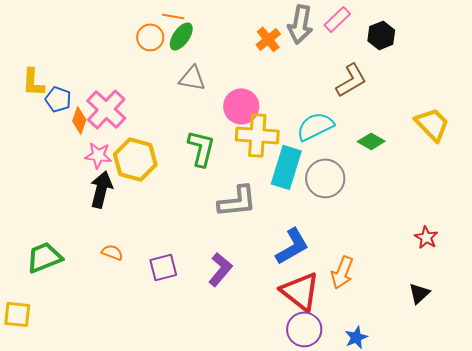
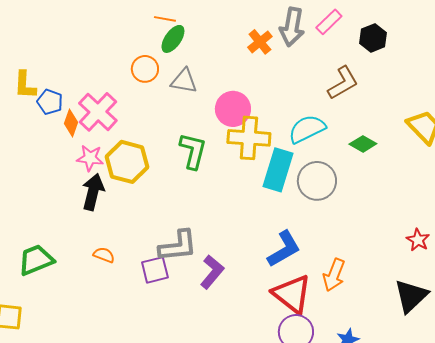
orange circle: (150, 37) -> (145, 69), moved
gray L-shape: (237, 201) -> (178, 246), moved
black triangle: (419, 293) -> (411, 296), size x1.6

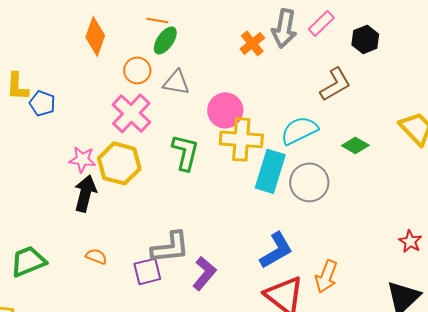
pink cross: (98, 112) -> (131, 113), moved
orange diamond: (71, 123) -> (95, 36), moved, size x1.4

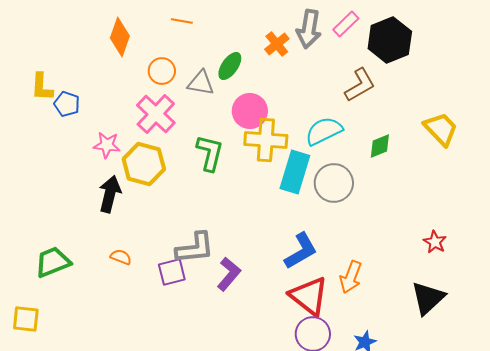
black hexagon: (365, 39) -> (390, 40), size x1.6
green ellipse: (165, 40) -> (230, 66), moved
green diamond: (355, 145) -> (380, 146), turned -52
pink star: (82, 159) -> (107, 145), moved

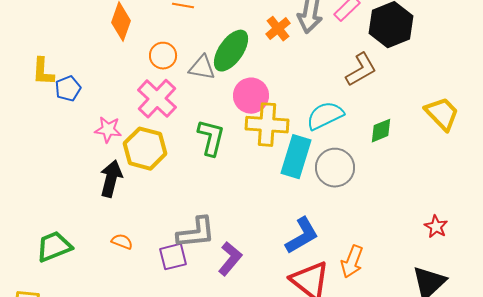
green ellipse: (230, 66) -> (231, 51), size x1.5
blue pentagon: (67, 104) -> (68, 89), turned 30

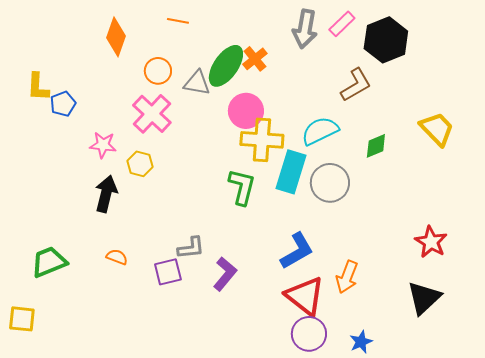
orange cross: (278, 29) -> (255, 59), moved
green L-shape: (211, 138) -> (242, 187), moved
yellow hexagon: (145, 149) -> (140, 164), size x0.6
red star: (436, 227) -> (431, 242), size x1.4
gray L-shape: (196, 233) -> (191, 248), size x0.7

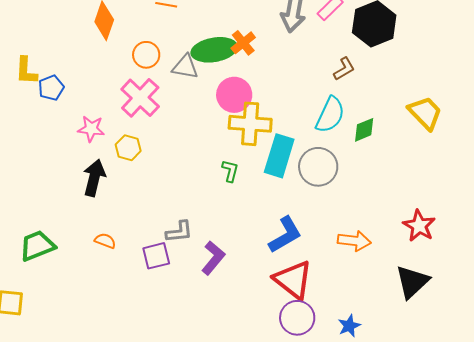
green ellipse: (226, 66) -> (214, 50), turned 45
brown L-shape: (356, 85) -> (344, 69), size x0.7
cyan semicircle: (320, 131) -> (330, 115), moved, turned 141
green L-shape: (242, 187) -> (230, 171), size x0.6
orange arrow: (347, 277) -> (354, 241), moved, turned -104

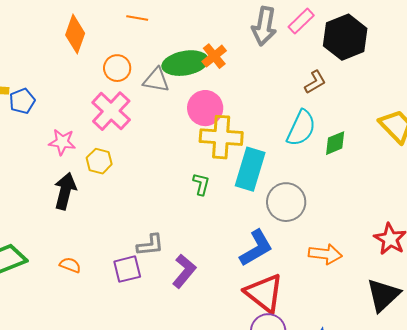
gray circle: (318, 167) -> (286, 202), moved
orange semicircle: (105, 241) -> (70, 265), moved

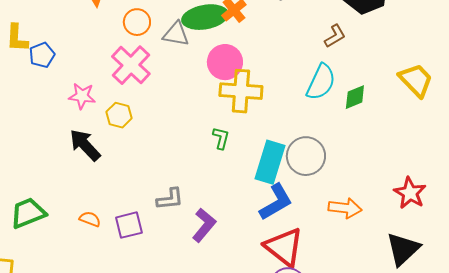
cyan rectangle: (250, 169) -> (270, 162), moved
black arrow: (65, 191) -> (85, 145), turned -57
purple square: (127, 269) -> (129, 225), moved

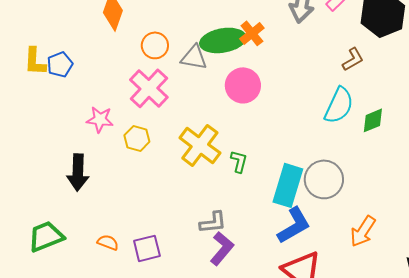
blue pentagon: (42, 55) -> (60, 64), moved
yellow cross: (241, 91) -> (200, 145), moved, turned 33
black arrow: (85, 145) -> (78, 172), moved, turned -135
gray L-shape: (170, 199) -> (213, 222), moved
orange arrow: (345, 208) -> (363, 231), turned 116

